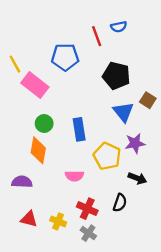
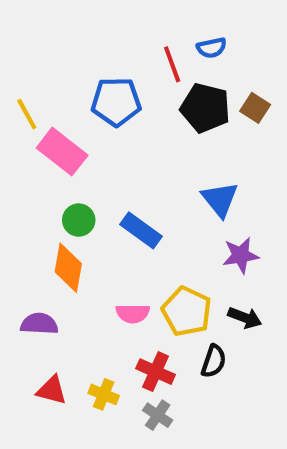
black pentagon: (116, 76) -> (205, 108), moved
brown square: (148, 100) -> (255, 108), moved
blue rectangle: (79, 129) -> (141, 230), turned -45
yellow pentagon: (107, 156) -> (187, 311), moved

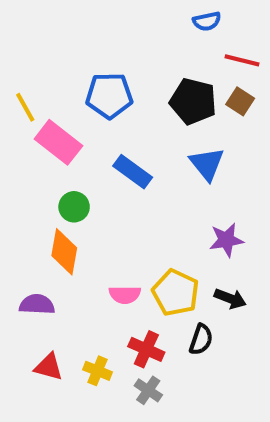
blue semicircle: (212, 48) -> (207, 21), moved
red line: (172, 64) -> (242, 60), moved, turned -56
blue triangle: (220, 199) -> (207, 164), moved
blue rectangle: (141, 230) -> (133, 172), moved

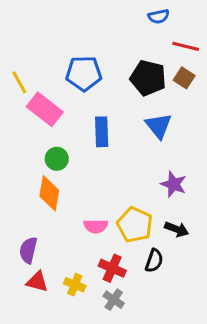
blue rectangle: (133, 172) -> (102, 132), turned 52
purple star: (226, 240) -> (174, 184), turned 30
purple semicircle: (37, 304) -> (28, 250), moved, turned -80

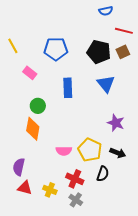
brown square: (184, 78) -> (123, 52), turned 32
yellow line: (19, 82) -> (13, 46), moved
pink rectangle: (45, 109) -> (30, 73), size x0.6

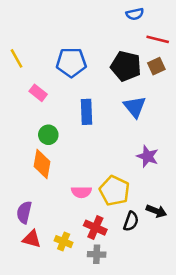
black arrow: (118, 153) -> (156, 211), moved
gray cross: (76, 200) -> (97, 254), turned -32

